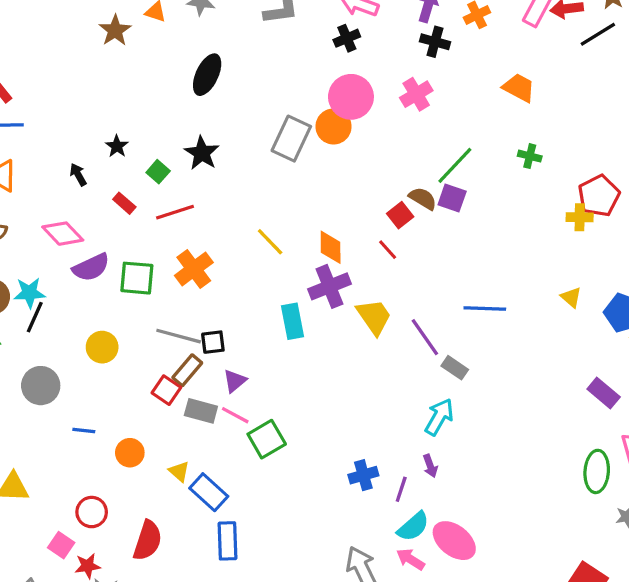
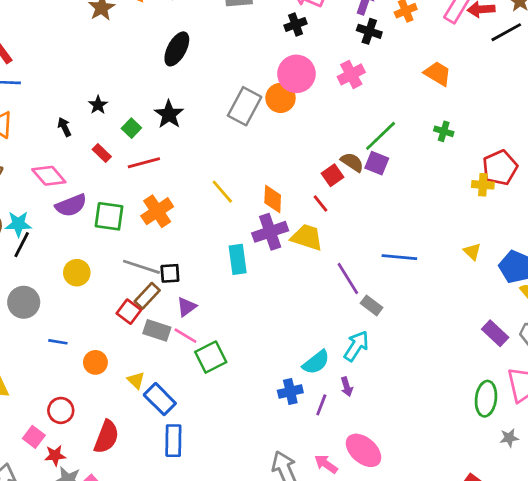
yellow trapezoid: (374, 317) -> (307, 237), moved, turned -40
cyan semicircle: (413, 527) -> (316, 362), moved

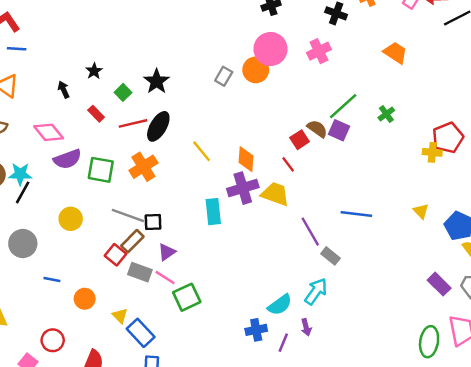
black ellipse: (177, 49) -> (158, 126), moved
gray rectangle: (245, 106) -> (224, 76), size x0.6
green cross: (444, 131) -> (386, 114), moved, turned 35

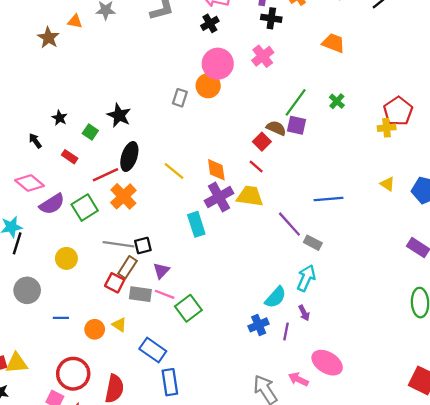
red line: (133, 123) -> (105, 175), moved
green square: (101, 170) -> (85, 208), turned -30
yellow triangle: (120, 316) -> (119, 325), moved
red circle: (53, 340) -> (73, 374), size x1.5

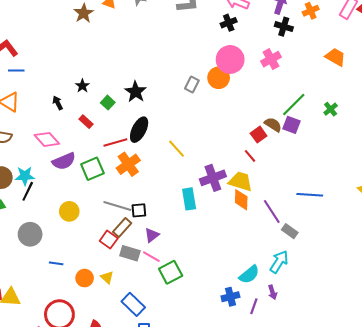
orange diamond: (216, 170) -> (241, 200), moved

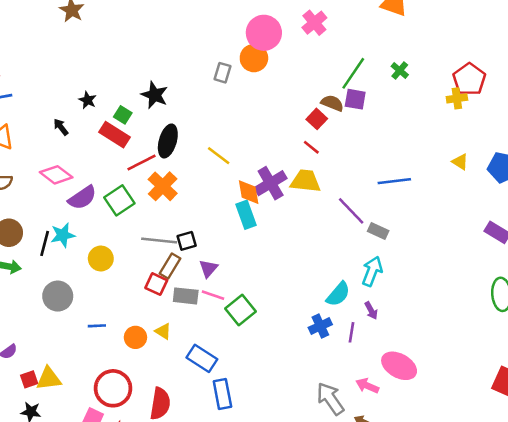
red rectangle: (86, 122) -> (114, 135), moved, size x1.6
cyan star: (25, 176) -> (63, 235), moved
orange diamond: (241, 200) -> (249, 192), moved

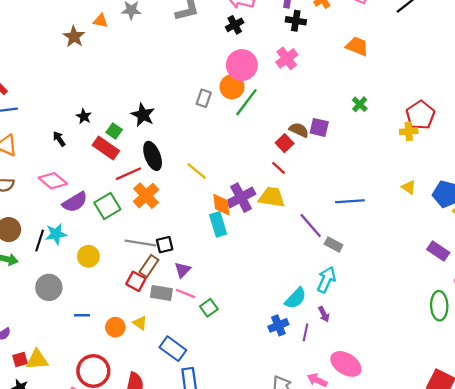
green line: (353, 73) -> (246, 102), moved
black ellipse: (168, 141) -> (153, 156), turned -40
green square: (240, 310) -> (209, 308), size x0.7

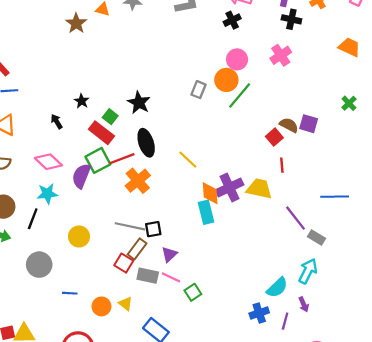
pink circle: (242, 65) -> (237, 59), size x0.7
red line: (278, 168) -> (282, 165), moved, turned 40
purple semicircle: (75, 202) -> (81, 176), moved, turned 140
green square: (107, 206) -> (98, 160), moved
cyan star: (56, 234) -> (47, 194), moved

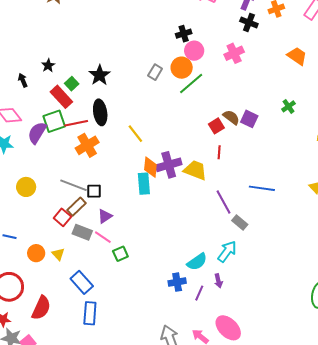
black cross: (232, 20) -> (184, 34), moved

